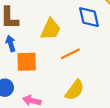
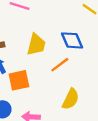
blue diamond: (89, 17) -> (72, 40), moved

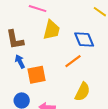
yellow trapezoid: (36, 45) -> (52, 30), moved

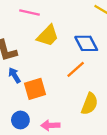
yellow trapezoid: (52, 30) -> (48, 36), turned 35

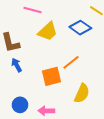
blue diamond: (86, 43) -> (80, 28), moved, turned -30
orange square: (35, 89) -> (52, 76), moved

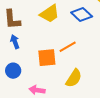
blue circle: (20, 105) -> (13, 71), moved

